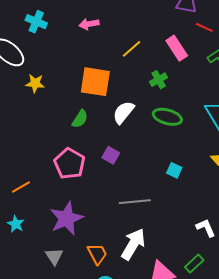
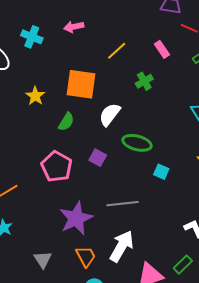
cyan cross: (36, 22) -> (32, 37), moved
pink rectangle: (177, 48) -> (162, 49), size x0.7
yellow star: (35, 83) -> (35, 96), moved, turned 30
green ellipse: (167, 117) -> (137, 143), moved
purple star: (66, 218) -> (76, 218), moved

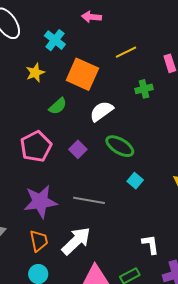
cyan cross: (32, 37) -> (55, 40), moved

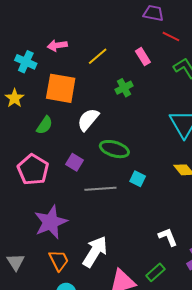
pink arrow: (92, 17) -> (57, 45), moved
gray line: (89, 200) -> (100, 189), moved

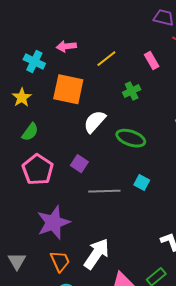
green semicircle: (44, 125) -> (30, 132), moved
green ellipse: (114, 149) -> (131, 138), moved

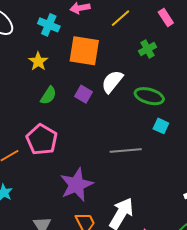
purple square: (79, 164) -> (84, 94), moved
pink pentagon: (38, 170) -> (42, 140), moved
cyan square: (142, 182) -> (161, 126), moved

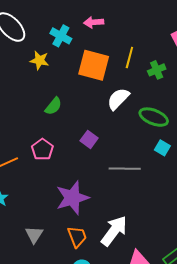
yellow line: (121, 18) -> (129, 58), moved, turned -40
yellow star: (38, 61) -> (39, 60), moved, turned -30
purple square: (84, 94) -> (89, 139), moved
pink pentagon: (42, 140) -> (42, 149), size x0.7

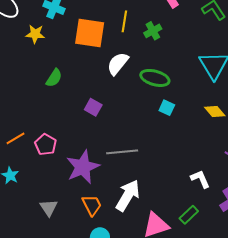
pink pentagon: (42, 149) -> (46, 145), moved
gray line: (125, 169) -> (122, 152), moved

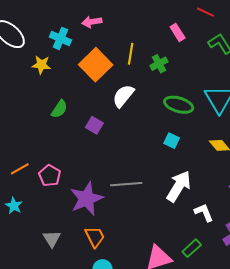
orange square: (90, 33) -> (96, 65), turned 36
green ellipse: (155, 78) -> (179, 105), moved
purple square: (93, 107) -> (94, 125), moved
white arrow: (128, 195) -> (179, 186), moved

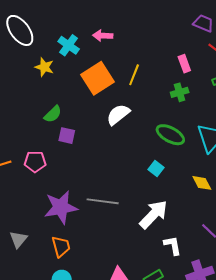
green cross: (159, 64) -> (180, 92), moved
purple square: (94, 125) -> (67, 136), moved, turned -30
pink pentagon: (50, 176) -> (35, 162), moved, turned 30

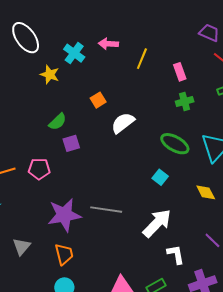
pink rectangle: (184, 64) -> (180, 72), moved
yellow line: (134, 75) -> (142, 59), moved
orange square: (98, 78) -> (98, 100), moved, size x0.5
purple square: (67, 136) -> (71, 143), turned -30

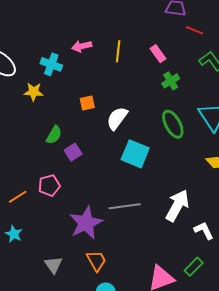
orange square: (98, 100) -> (87, 103), turned 35
green ellipse: (175, 144) -> (173, 124), turned 48
cyan square: (160, 177) -> (135, 154), moved, size x1.8

